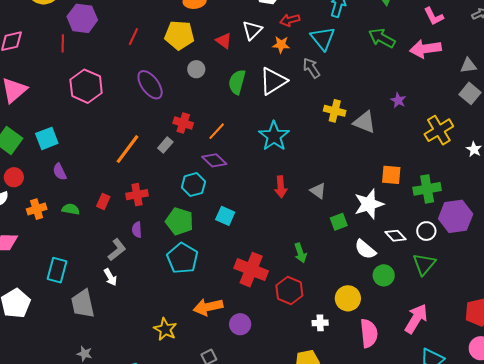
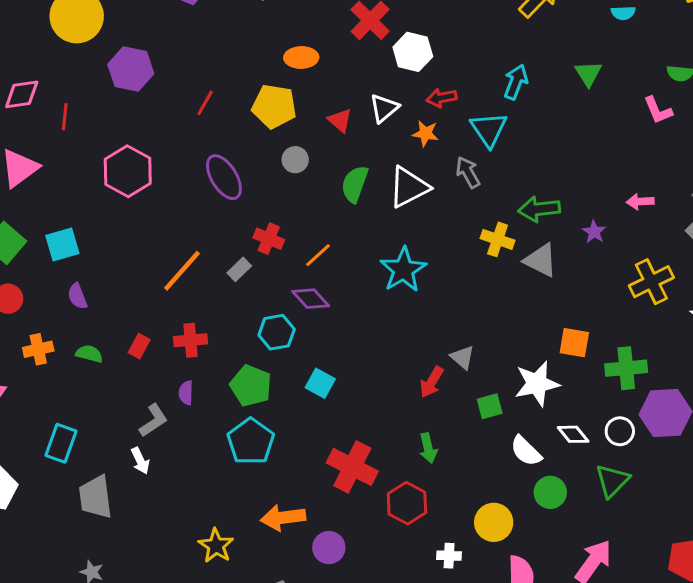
green arrow: (382, 38) -> (539, 209), moved, turned -40
red line: (63, 43) -> (65, 117), moved
pink arrow: (425, 49) -> (640, 202), moved, size x0.6
red arrow: (281, 187) -> (432, 382), moved, turned 30

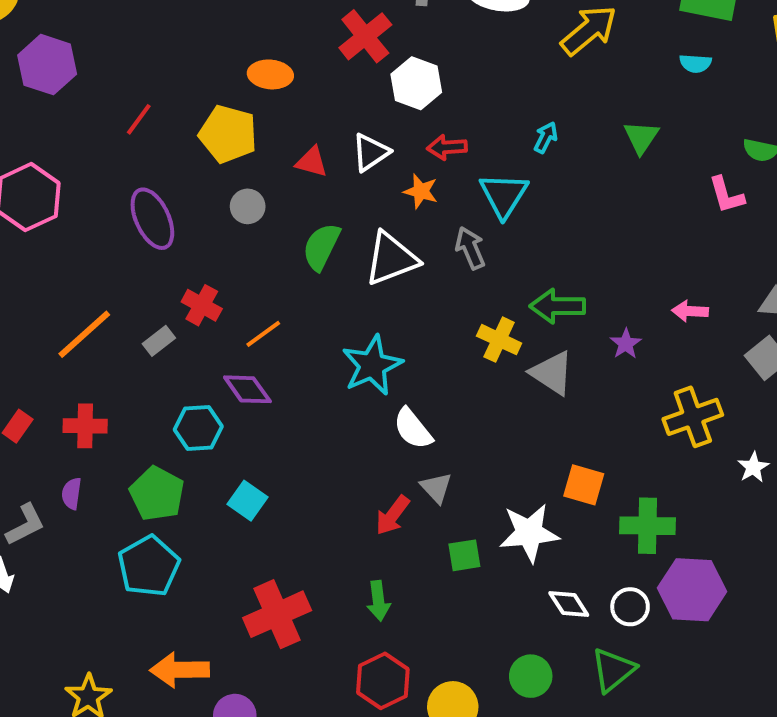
cyan arrow: (516, 82) -> (546, 137), size x0.7
red triangle: (340, 120) -> (312, 162), turned -32
white semicircle: (526, 451) -> (413, 429), moved
red cross: (352, 467) -> (277, 614), turned 33
red hexagon: (407, 503) -> (383, 681), moved

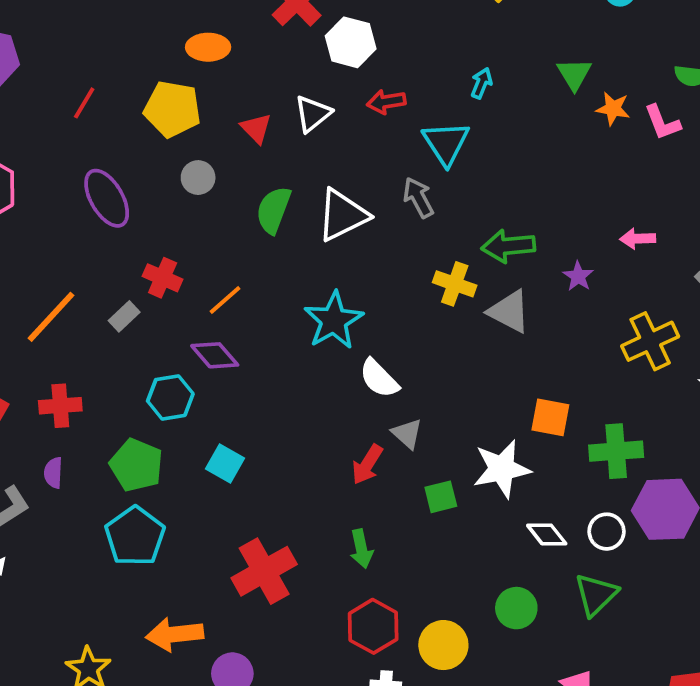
red triangle: (312, 162) -> (256, 128), turned 36
orange star: (421, 191) -> (613, 109), moved

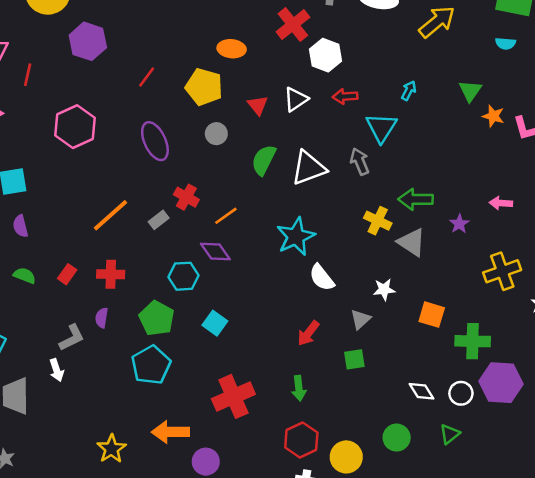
gray triangle: (407, 434) -> (360, 319), moved, turned 30
white star: (502, 469) -> (384, 289), moved, size x0.6
green triangle: (596, 595) -> (450, 434), size x0.7

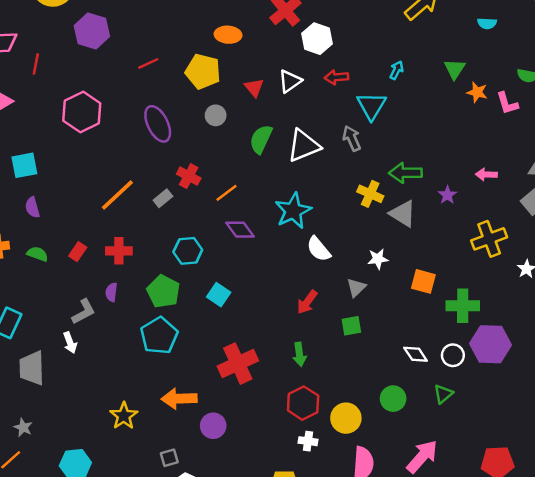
red line: (147, 77) -> (148, 63), turned 30
purple diamond: (215, 251) -> (240, 230), moved

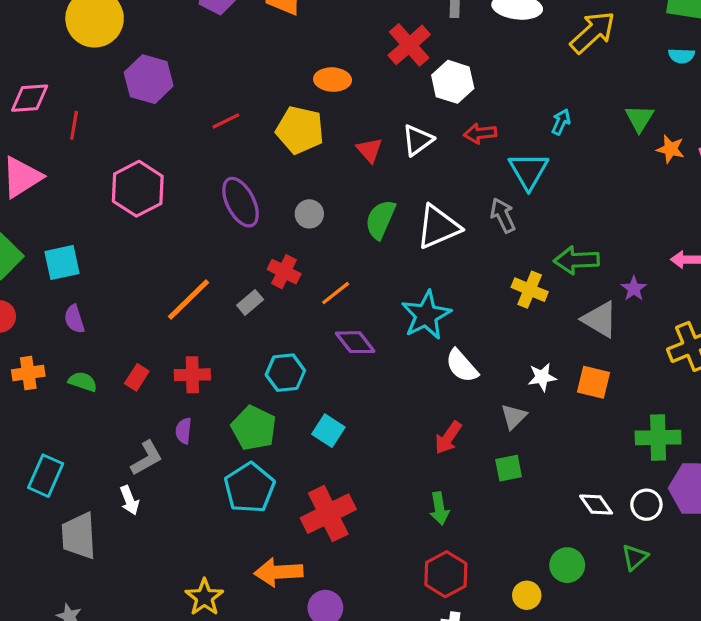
gray circle: (216, 115) -> (309, 214), moved
gray triangle: (403, 214) -> (600, 319), moved
orange square: (423, 281) -> (594, 382), moved
red cross: (238, 364) -> (328, 514), moved
yellow circle: (346, 418) -> (527, 595), moved, size x0.7

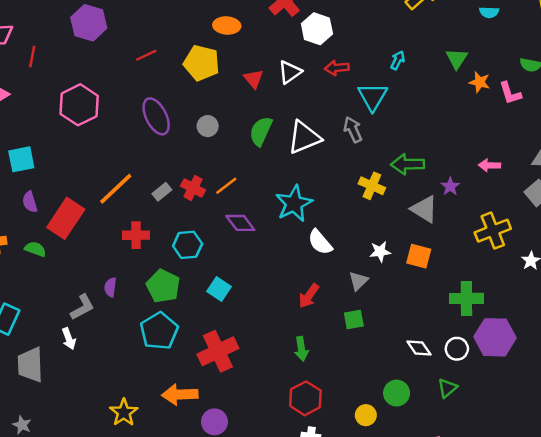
red cross: (284, 272) -> (193, 188), moved
red cross: (192, 375) -> (136, 235), moved
red rectangle: (137, 377) -> (66, 218), moved, size x2.0

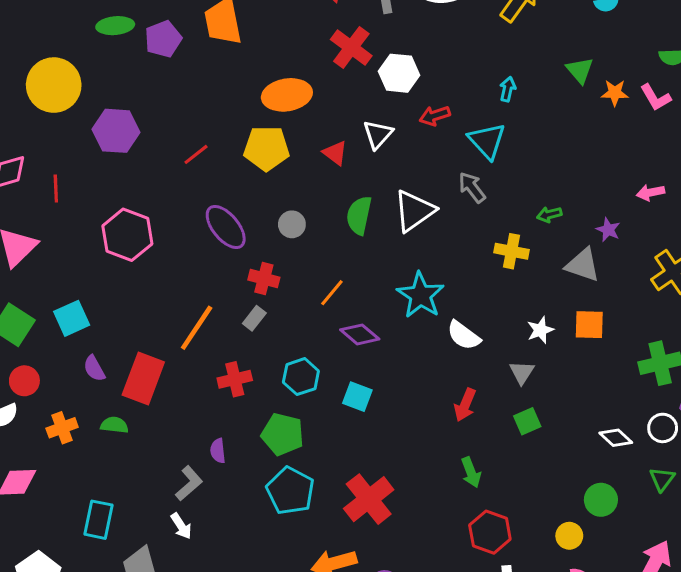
orange ellipse: (227, 26) -> (287, 95), size x1.4
green arrow: (408, 164) -> (549, 215), size x0.6
red cross: (193, 188) -> (264, 279), moved
cyan square: (219, 289) -> (357, 397), moved

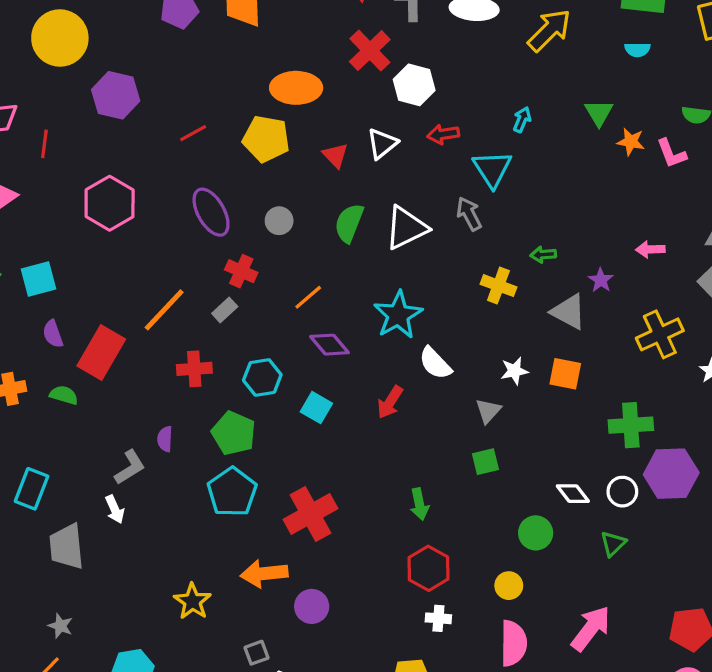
red arrow: (465, 405) -> (390, 402), moved
green circle: (601, 500) -> (536, 533), moved

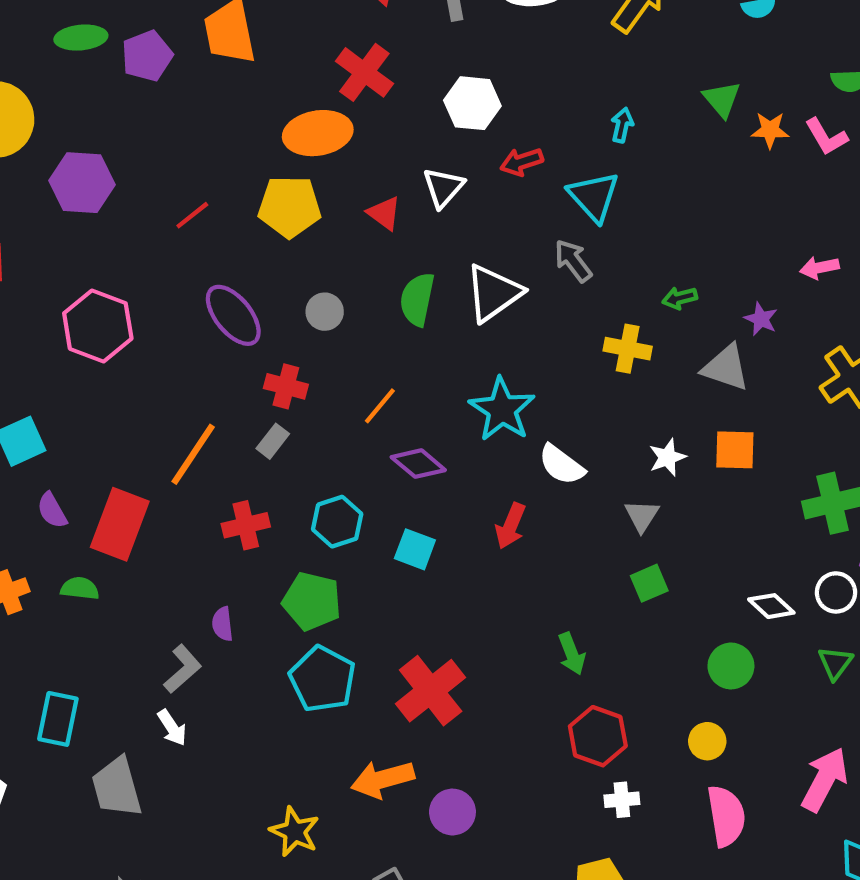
red cross: (370, 51) -> (364, 72), moved

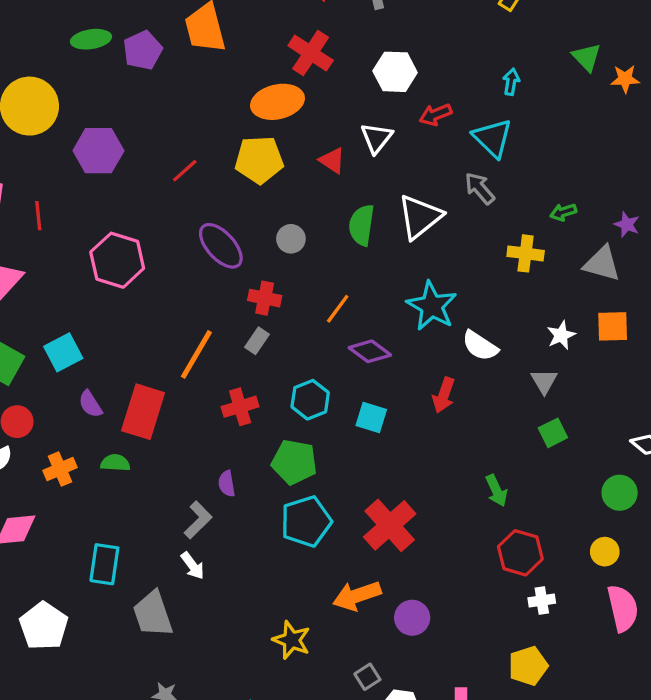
cyan pentagon: (323, 679) -> (306, 521), turned 30

